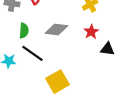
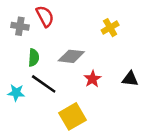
red star: (91, 32) -> (93, 79), moved

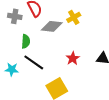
yellow cross: (110, 28) -> (74, 17), moved
gray diamond: (71, 56) -> (52, 26), moved

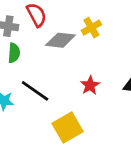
green semicircle: (26, 41) -> (14, 53), moved

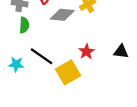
yellow square: (67, 128) -> (68, 72), moved

